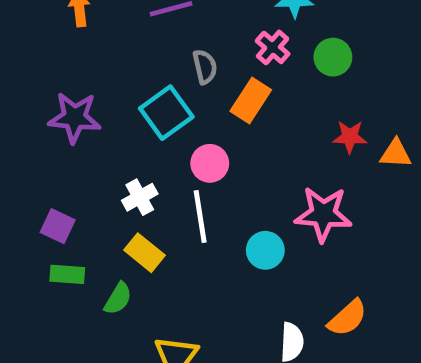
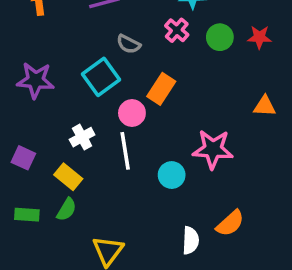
gray semicircle: (205, 67) -> (129, 44), turned 130
orange rectangle: (251, 101) -> (161, 89), moved
red star: (350, 137) -> (259, 37), moved
yellow rectangle: (145, 253) -> (68, 177), moved
green rectangle: (67, 274) -> (27, 215), moved

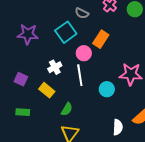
green semicircle: (67, 209) -> (67, 109), moved

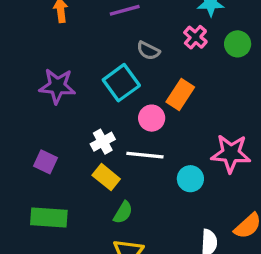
white line: (80, 75) -> (145, 155), turned -75
yellow rectangle: (47, 90) -> (106, 177), moved
green rectangle: (23, 112) -> (49, 217), size x1.5

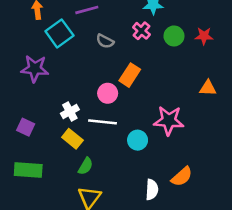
cyan square: (121, 83) -> (59, 33), moved

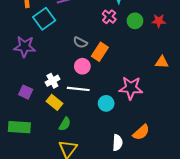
gray semicircle: (105, 41) -> (80, 42), moved
purple square: (26, 127) -> (26, 92), moved

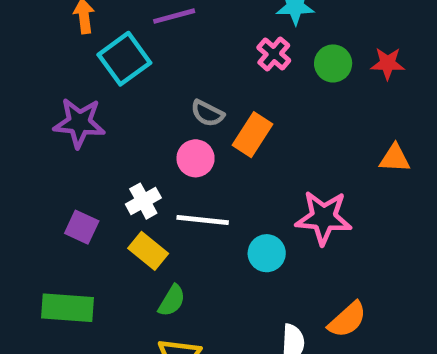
pink circle: (82, 66) -> (196, 158), moved

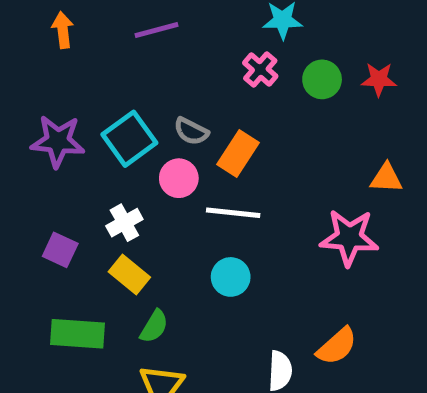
cyan square: (124, 59) -> (129, 139), moved
pink star: (324, 218) -> (349, 237), moved
white line: (203, 220) -> (233, 213), moved
cyan circle: (267, 253) -> (231, 277), moved
green rectangle: (67, 308) -> (78, 334), moved

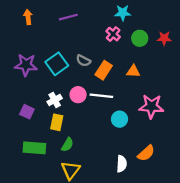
pink circle: (179, 178) -> (78, 95), moved
orange triangle: (386, 178) -> (133, 71), moved
yellow rectangle: (129, 275) -> (57, 122), turned 63
cyan circle: (231, 277) -> (120, 119), moved

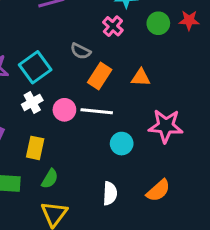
green circle: (140, 38) -> (158, 23), moved
red star: (164, 38) -> (189, 20), moved
gray semicircle: (83, 61) -> (81, 51), moved
white cross: (55, 100) -> (32, 102), moved
white semicircle: (122, 164) -> (110, 193), moved

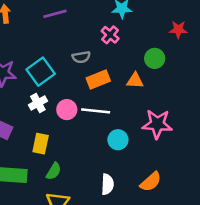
green circle: (158, 23) -> (155, 58), moved
gray semicircle: (81, 51) -> (81, 57), turned -36
orange rectangle: (100, 76) -> (98, 79), turned 35

